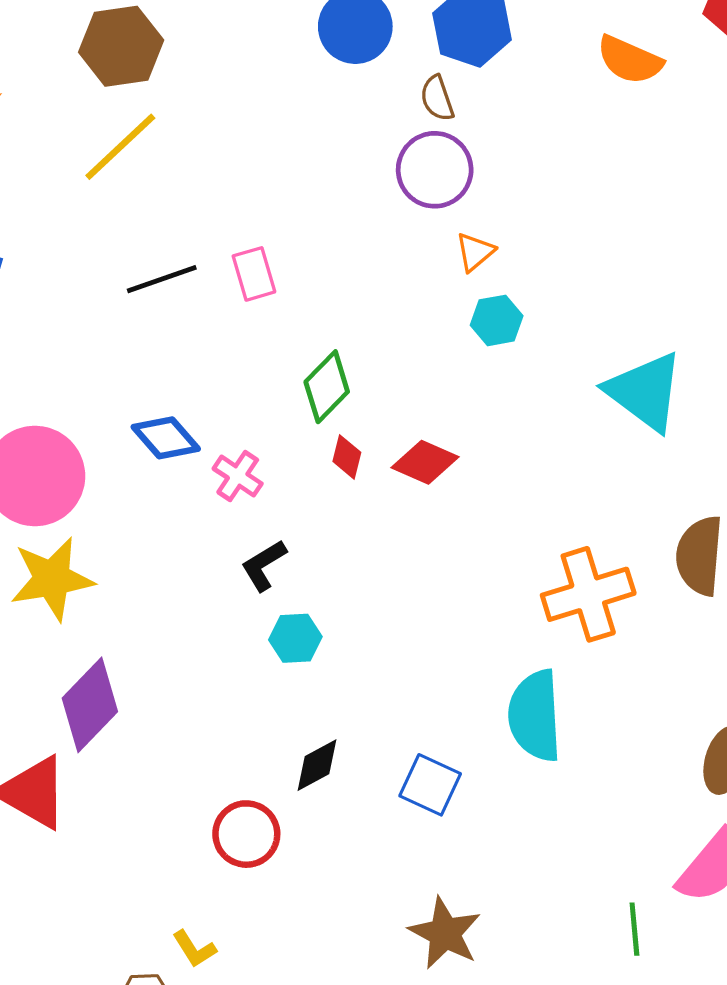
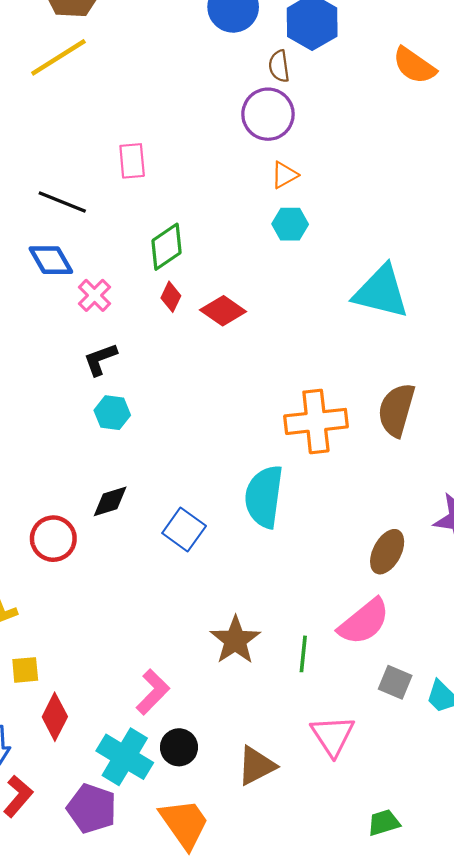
black line: (162, 279) -> (62, 202), moved, turned 30
cyan triangle: (645, 392) -> (381, 292), turned -34
brown star: (445, 933) -> (235, 640), moved

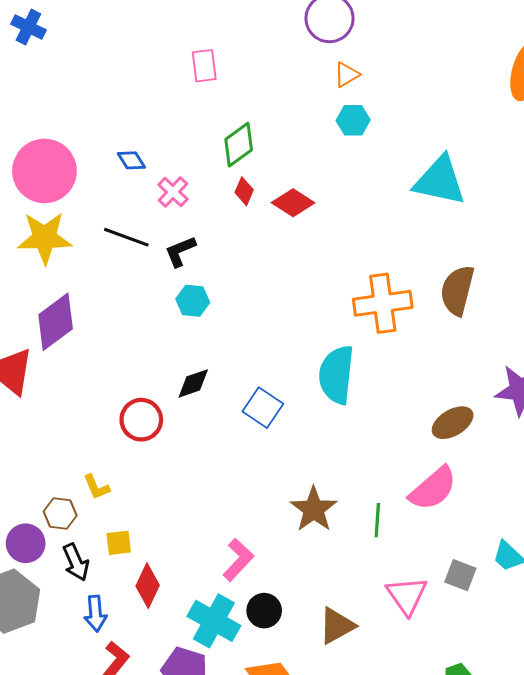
black line: (62, 202) -> (126, 237), moved
blue diamond: (51, 260) -> (131, 160), size x0.7
brown ellipse: (387, 552) -> (453, 423), turned 33
gray square: (395, 682) -> (460, 575), moved

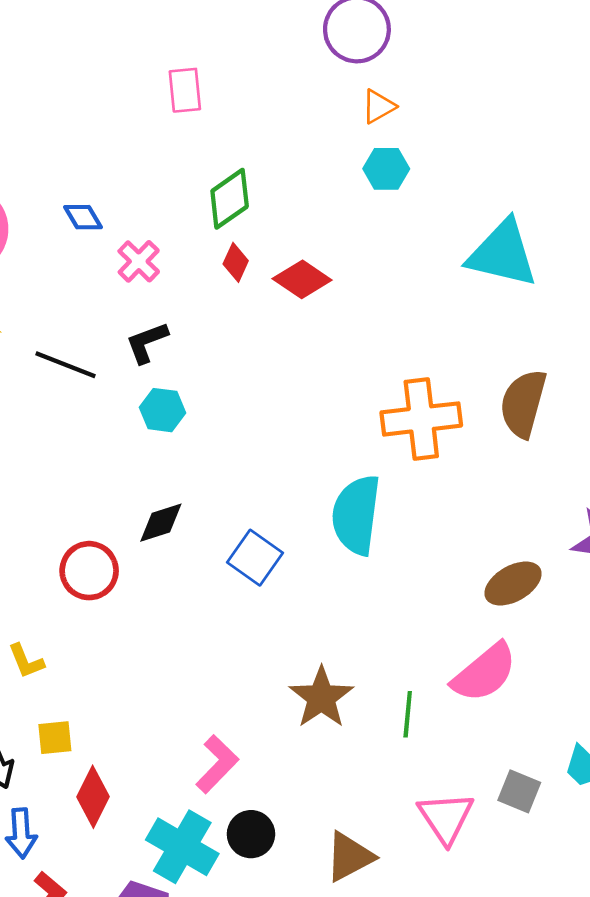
black line: (126, 237) -> (65, 365), moved

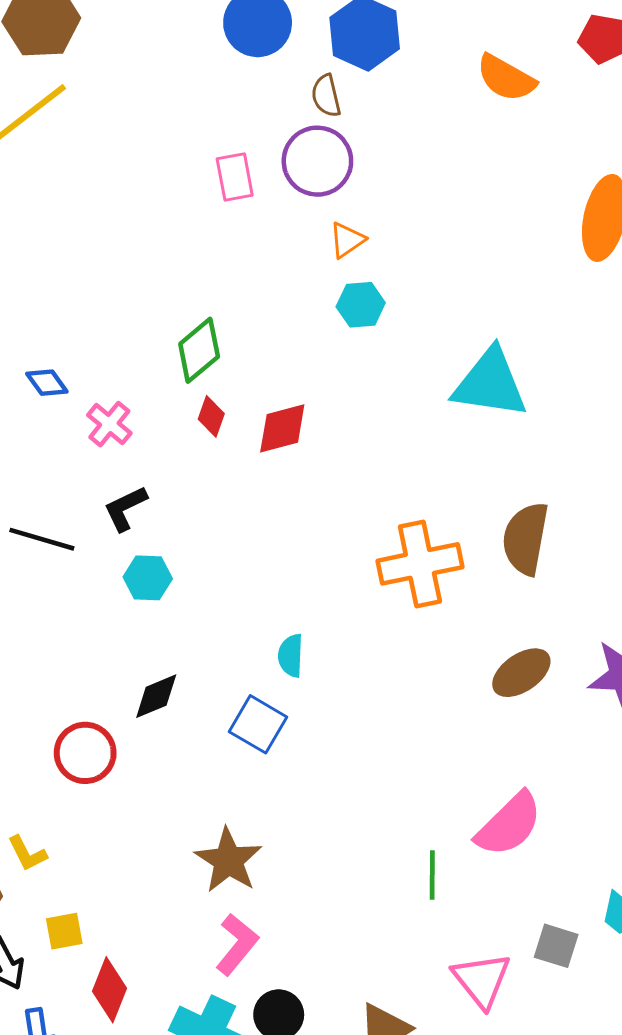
pink rectangle: (185, 90) -> (235, 177), moved
red diamond: (302, 279) -> (282, 428), turned -44
cyan semicircle: (356, 515) -> (291, 656), moved, size x0.5
brown ellipse: (513, 584) -> (521, 673), moved
brown star: (321, 697) -> (228, 860), moved

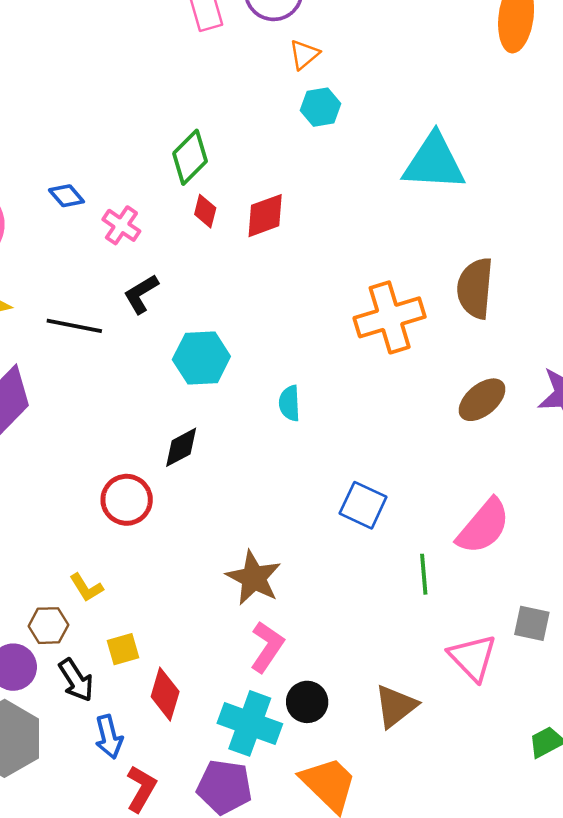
cyan hexagon: (148, 578) -> (201, 358), moved, size x1.4
blue square: (258, 724) -> (363, 505), moved

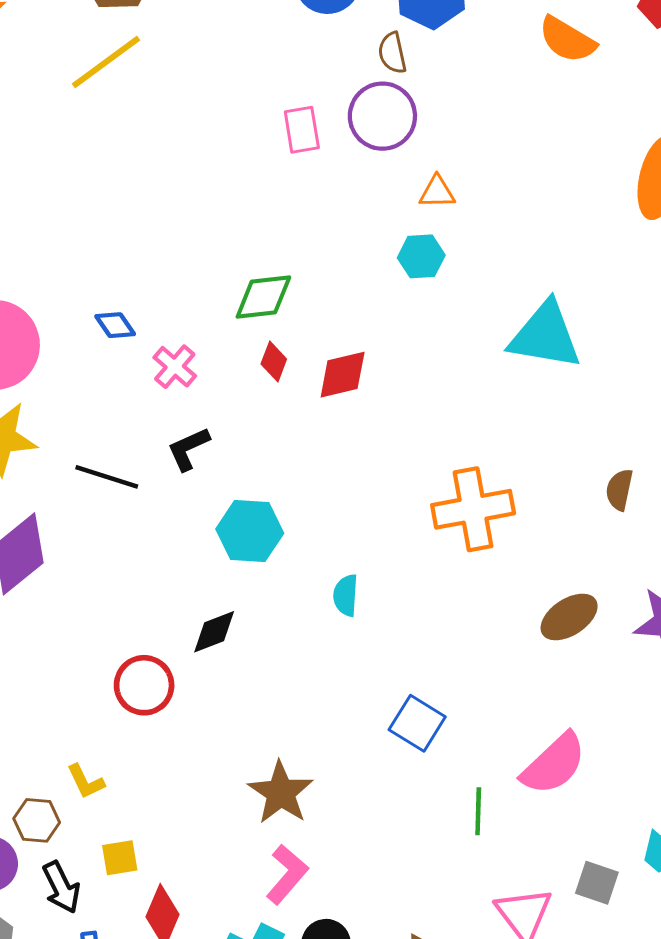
orange triangle: (304, 54) -> (437, 192), moved, turned 32
green diamond: (190, 157) -> (263, 297), turned 32
brown semicircle: (475, 288) -> (619, 490), moved, size x0.6

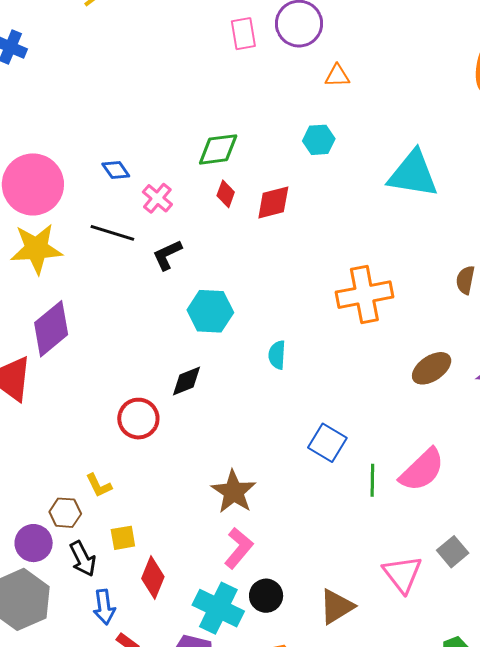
cyan hexagon: (421, 256) -> (319, 140), moved
black line: (107, 477) -> (112, 233), moved
green line: (478, 811) -> (372, 480), moved
gray square: (597, 883) -> (453, 552), turned 32

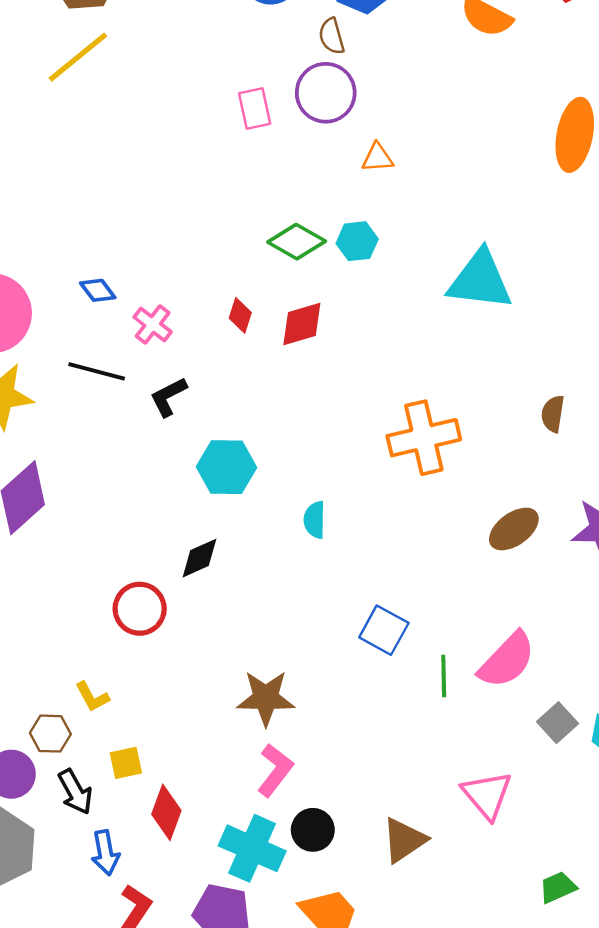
green diamond: (218, 149) -> (297, 242), moved, turned 39
brown star: (234, 492) -> (266, 698), turned -30
gray square: (453, 552) -> (558, 723), moved

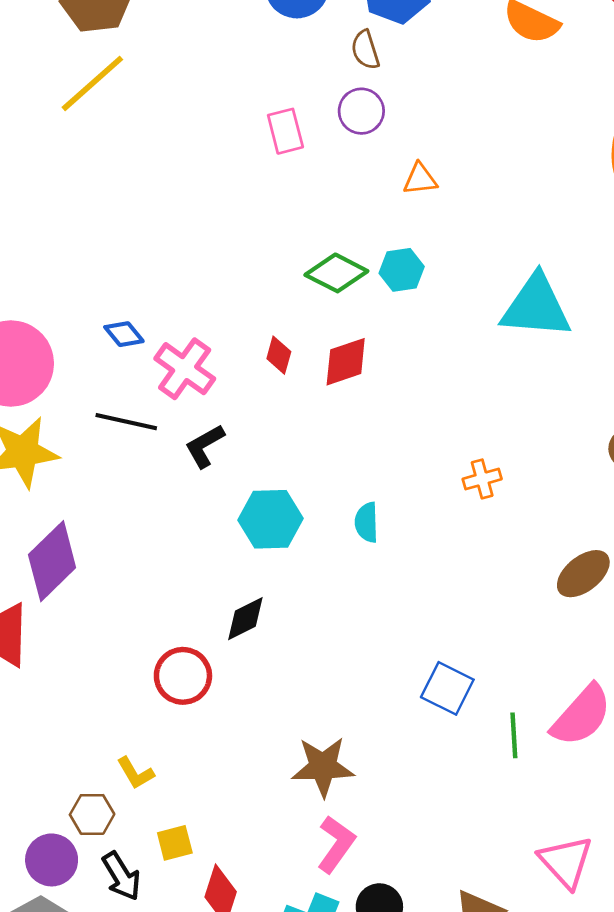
purple circle: (326, 93) -> (361, 111), size x0.7
pink cross: (153, 325) -> (185, 369), size x1.4
orange cross: (424, 438) -> (482, 479), size x0.5
cyan semicircle: (315, 520) -> (367, 522), moved

